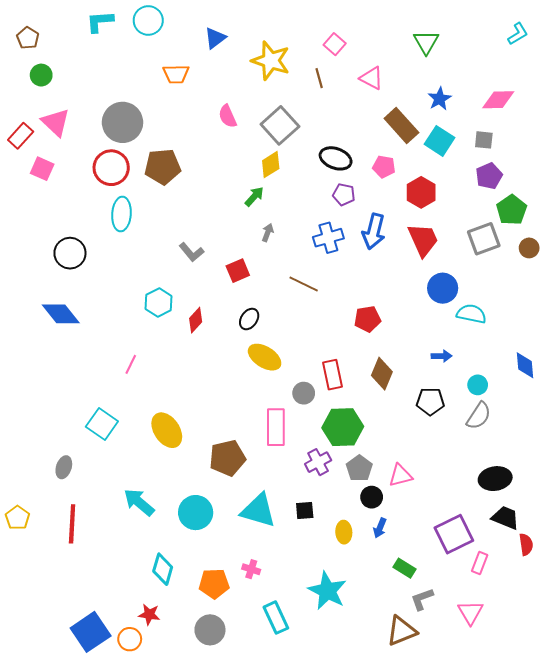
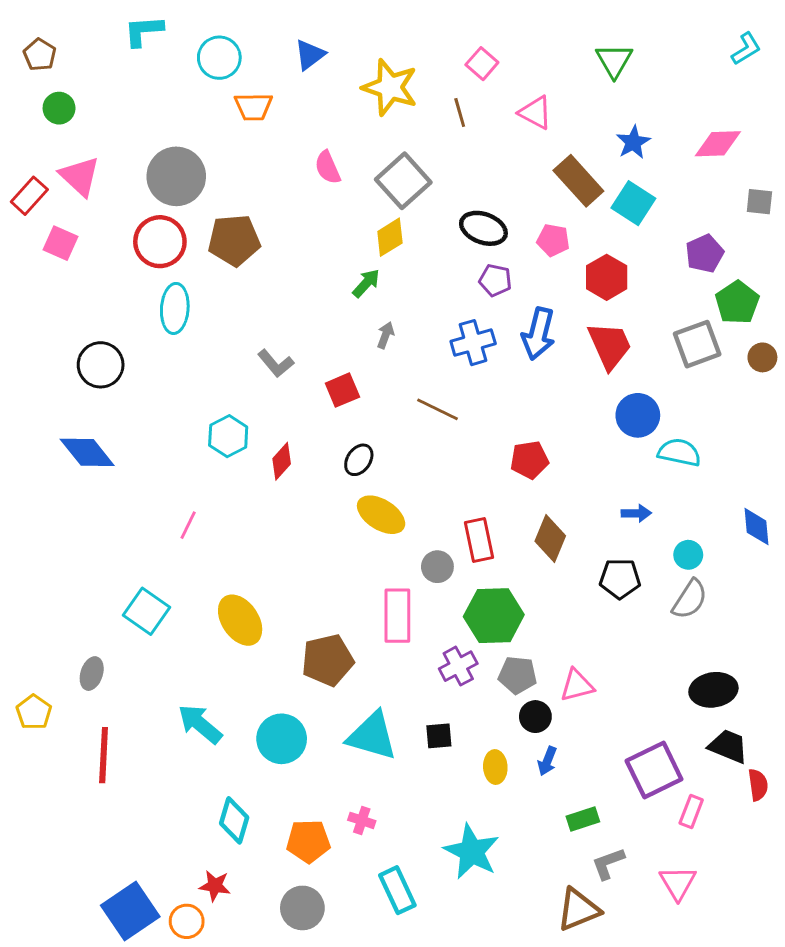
cyan circle: (148, 20) -> (219, 58), moved
gray square: (484, 140) -> (759, 202), moved
gray pentagon: (359, 468) -> (518, 675), turned -30
yellow pentagon: (17, 518) -> (34, 712), moved
green rectangle: (405, 568) -> (583, 819), turned -50

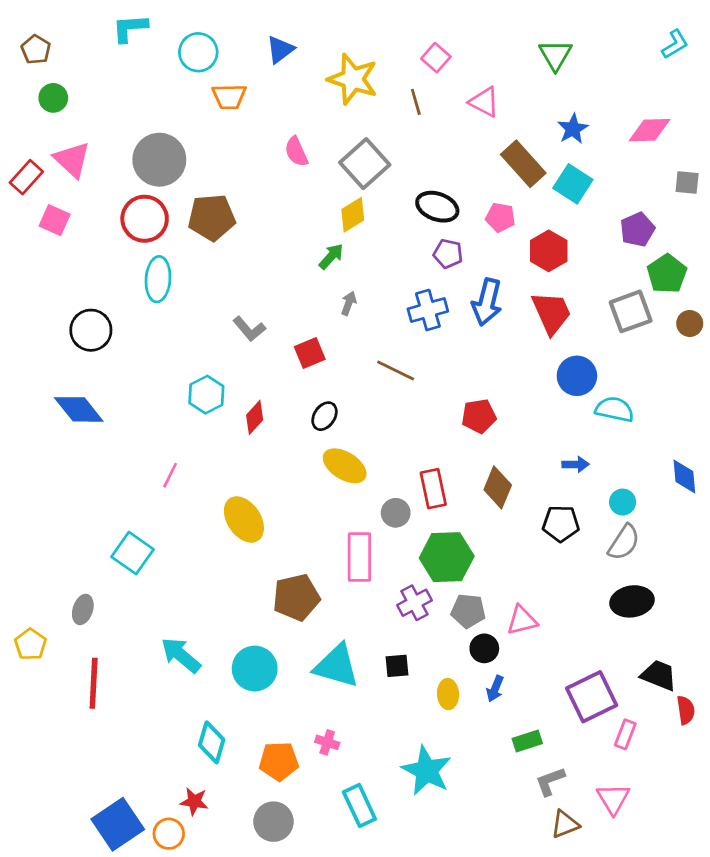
yellow ellipse: (240, 620) -> (244, 520), moved
black ellipse: (713, 690) -> (632, 601), moved
brown triangle: (578, 909) -> (565, 824), moved, size x0.7

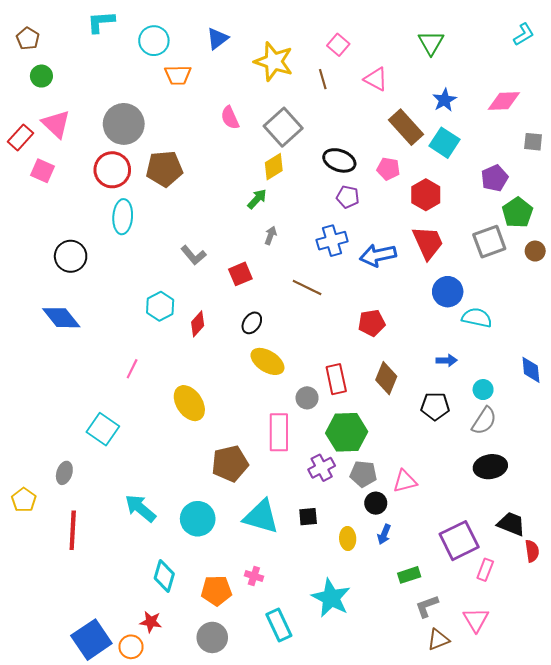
blue arrow: (487, 302) -> (378, 255), moved, turned 64

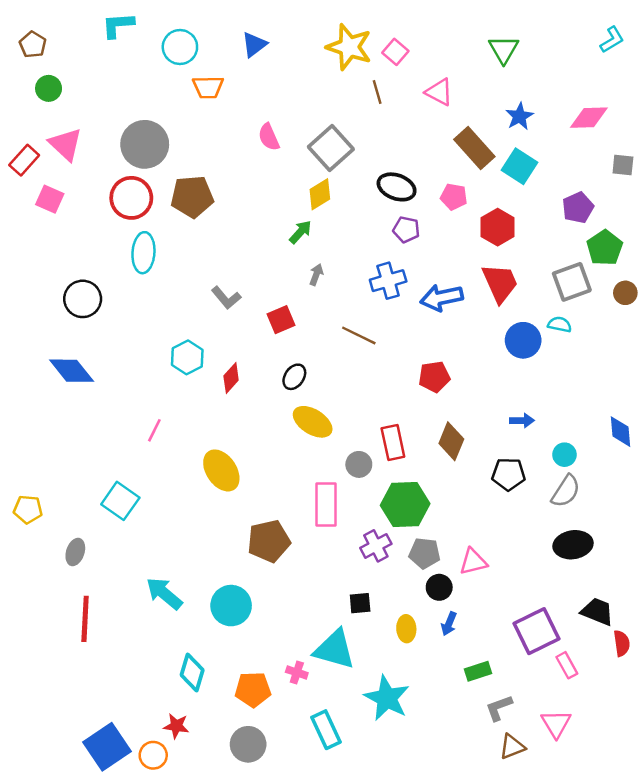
yellow star: (274, 61) -> (349, 47), moved
cyan semicircle: (477, 318) -> (560, 324), moved, size x0.7
yellow pentagon: (24, 500) -> (28, 509), moved, turned -30
cyan triangle: (261, 517) -> (335, 649), moved
pink rectangle: (485, 570) -> (567, 665), turned -50

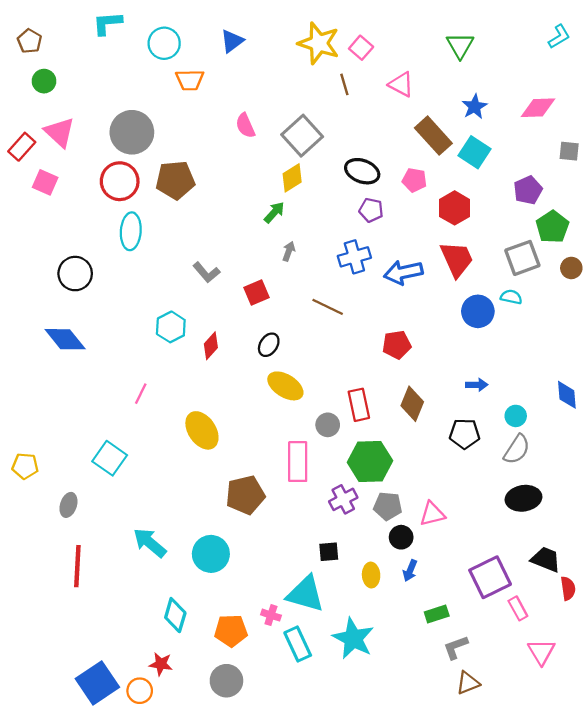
pink triangle: (556, 724) -> (541, 652), moved
cyan rectangle: (326, 730) -> (298, 644), moved

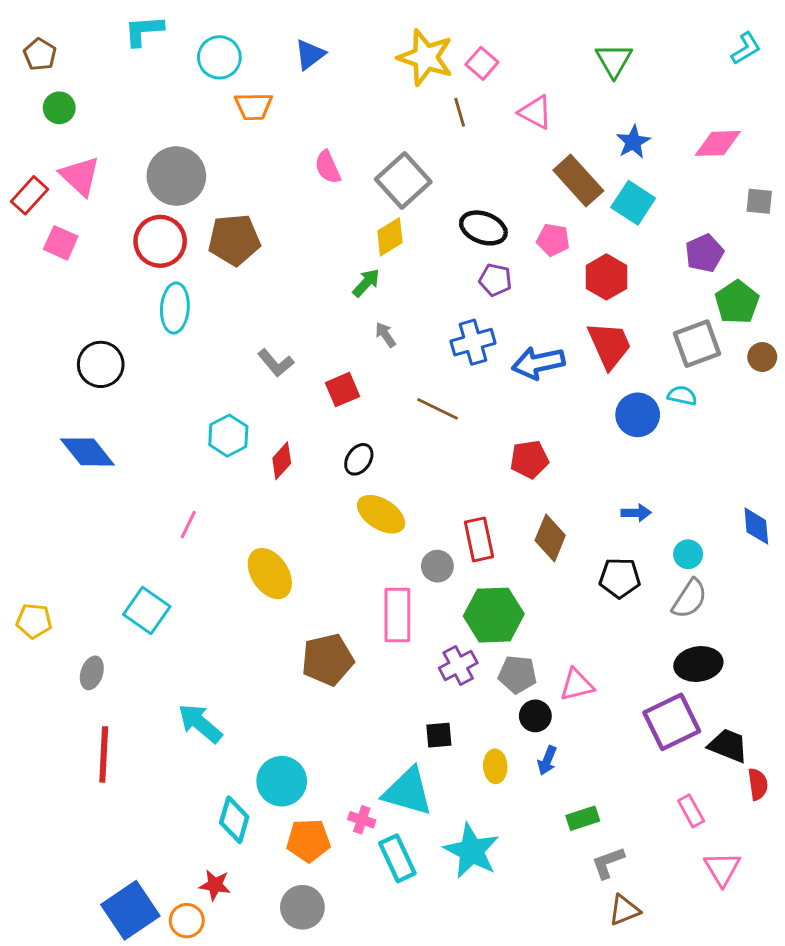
gray arrow: (289, 251) -> (385, 335), turned -54
cyan circle: (211, 554) -> (282, 781), moved
purple square: (490, 577) -> (672, 722), moved

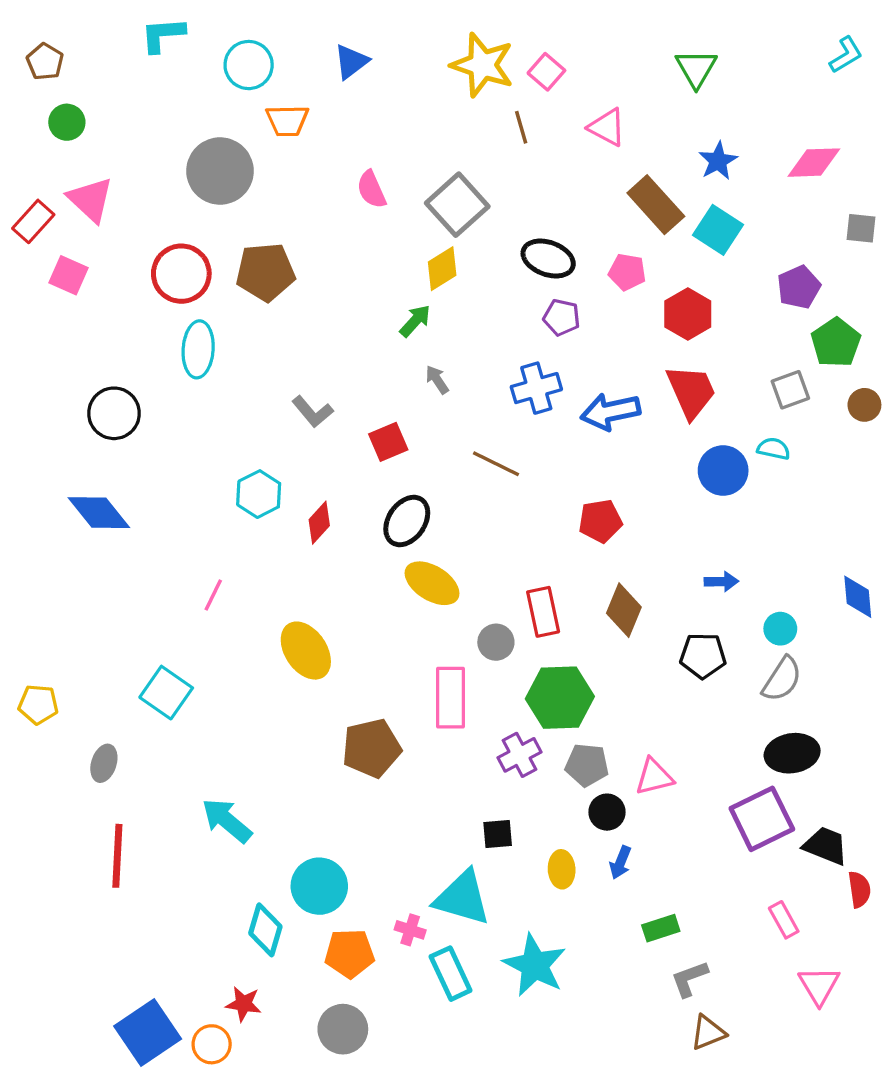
gray circle: (176, 176) -> (220, 171), moved
gray square: (697, 344) -> (790, 390), size x0.7
black ellipse: (359, 459) -> (407, 521), size x1.4

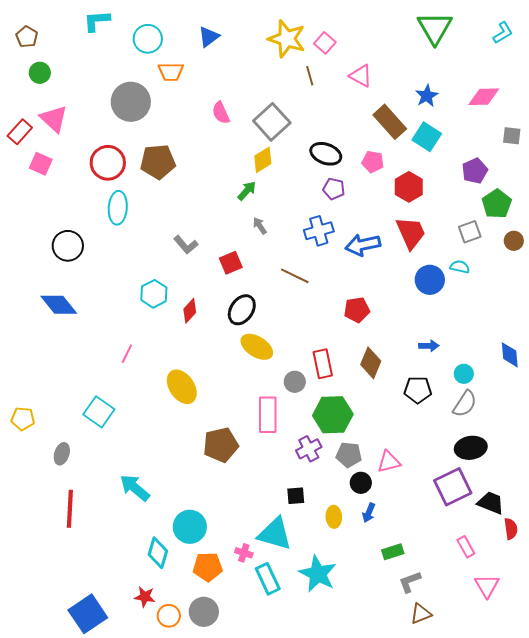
green triangle: (696, 68) -> (435, 28), moved, size x1.4
orange circle: (212, 1044) -> (169, 616), moved

